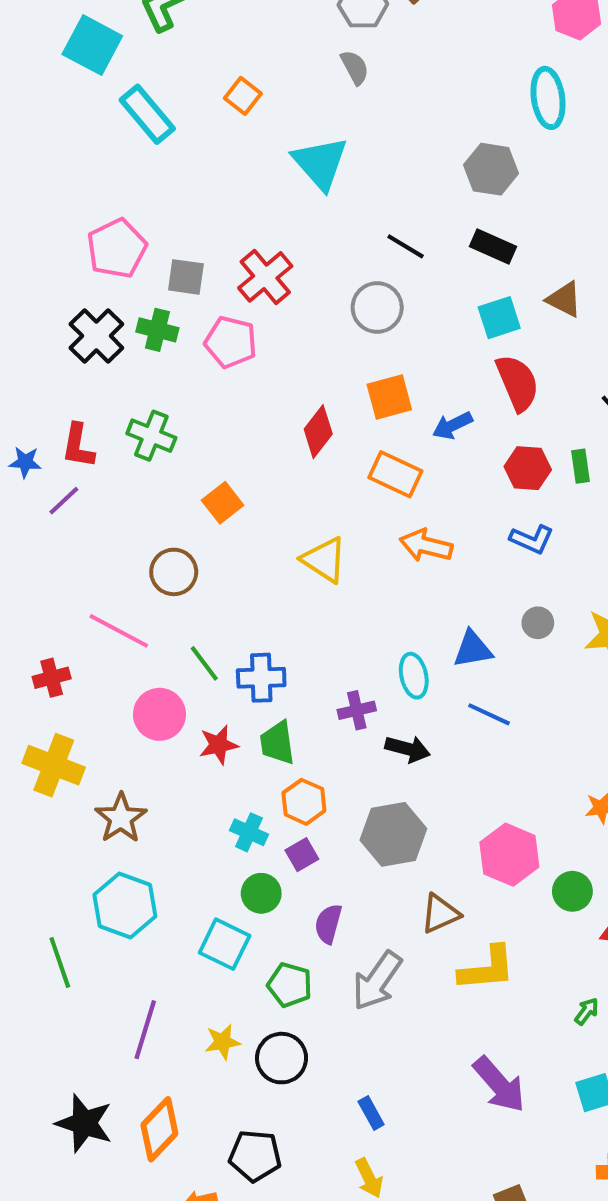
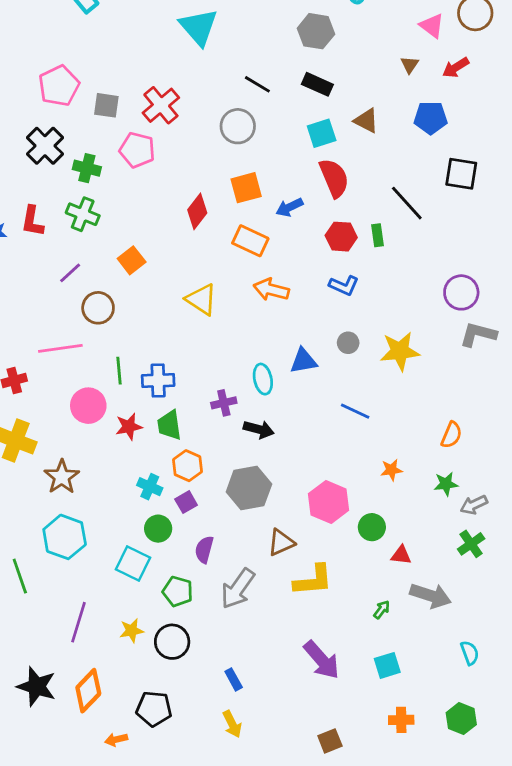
green cross: (157, 330) -> (87, 168), moved
purple line: (64, 501) -> (70, 273), moved
pink line: (119, 631) -> (60, 348), turned -36
green line: (204, 663) -> (119, 371), turned 32
blue line: (489, 714) -> (355, 411), moved

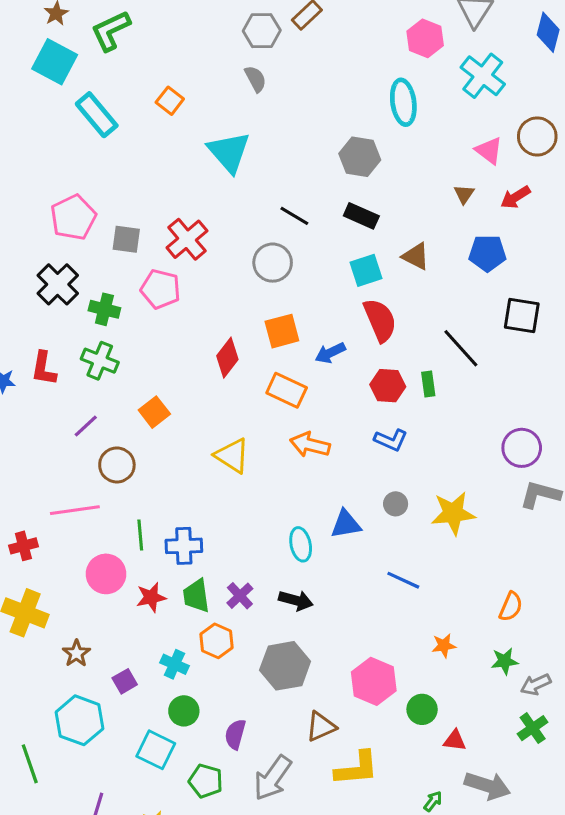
purple cross: (224, 403) -> (240, 596), moved, turned -30
brown star: (62, 477) -> (76, 653), size x0.7
purple square: (186, 502) -> (125, 681), moved

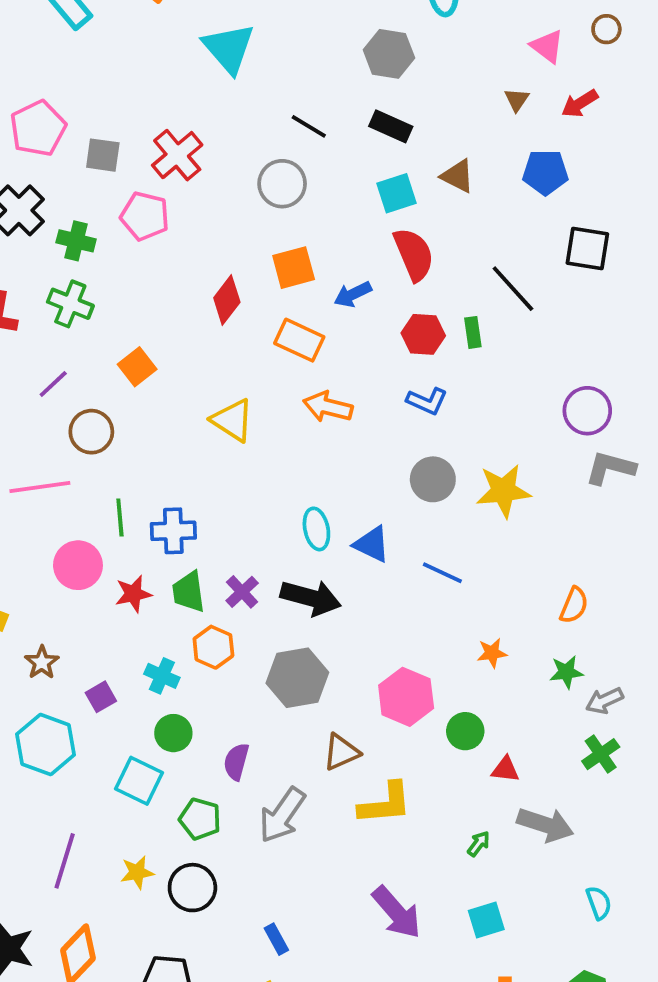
brown circle: (537, 136) -> (606, 29), size x0.6
gray circle: (396, 504) -> (433, 479), size x1.5
blue triangle: (346, 524) -> (372, 544), moved, turned 36
black arrow: (296, 600) -> (311, 598), size x1.4

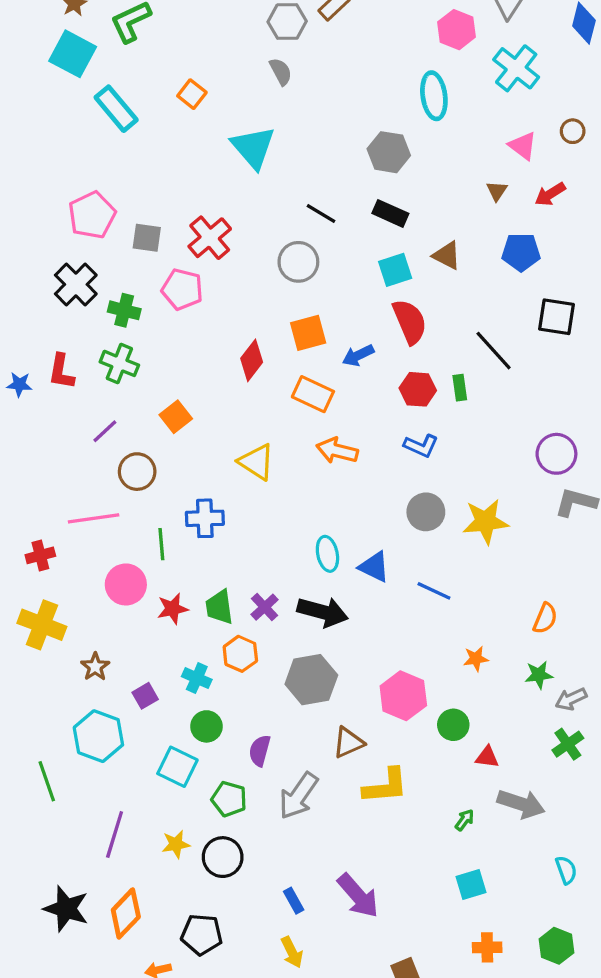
blue cross: (173, 531) -> (205, 518), moved
purple arrow: (397, 912) -> (358, 896), moved

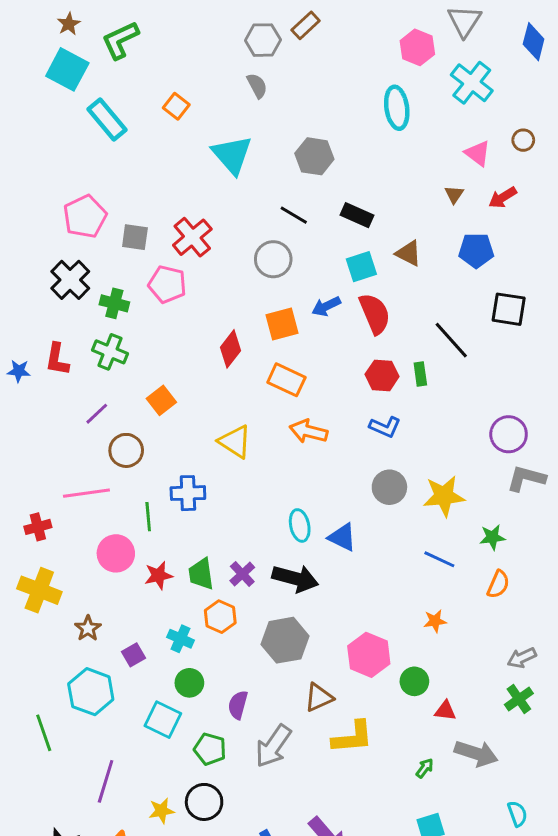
gray hexagon: (389, 152) -> (314, 156), moved
blue arrow: (358, 355) -> (326, 306), moved
blue line: (434, 591) -> (439, 559), moved
green star: (539, 675) -> (492, 537), moved
yellow star: (176, 844) -> (161, 811), moved

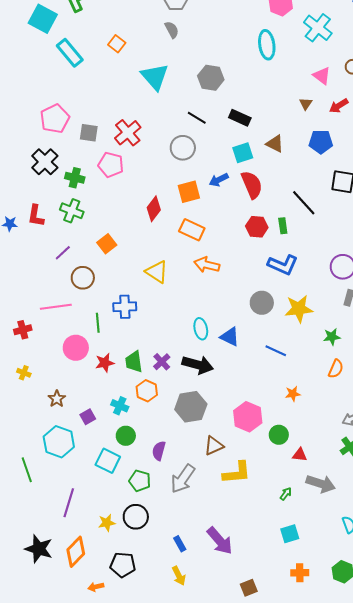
blue L-shape: (385, 427) -> (283, 265), moved, size x1.4
blue line: (439, 559) -> (276, 351), moved
yellow cross: (39, 590) -> (24, 373), size x0.5

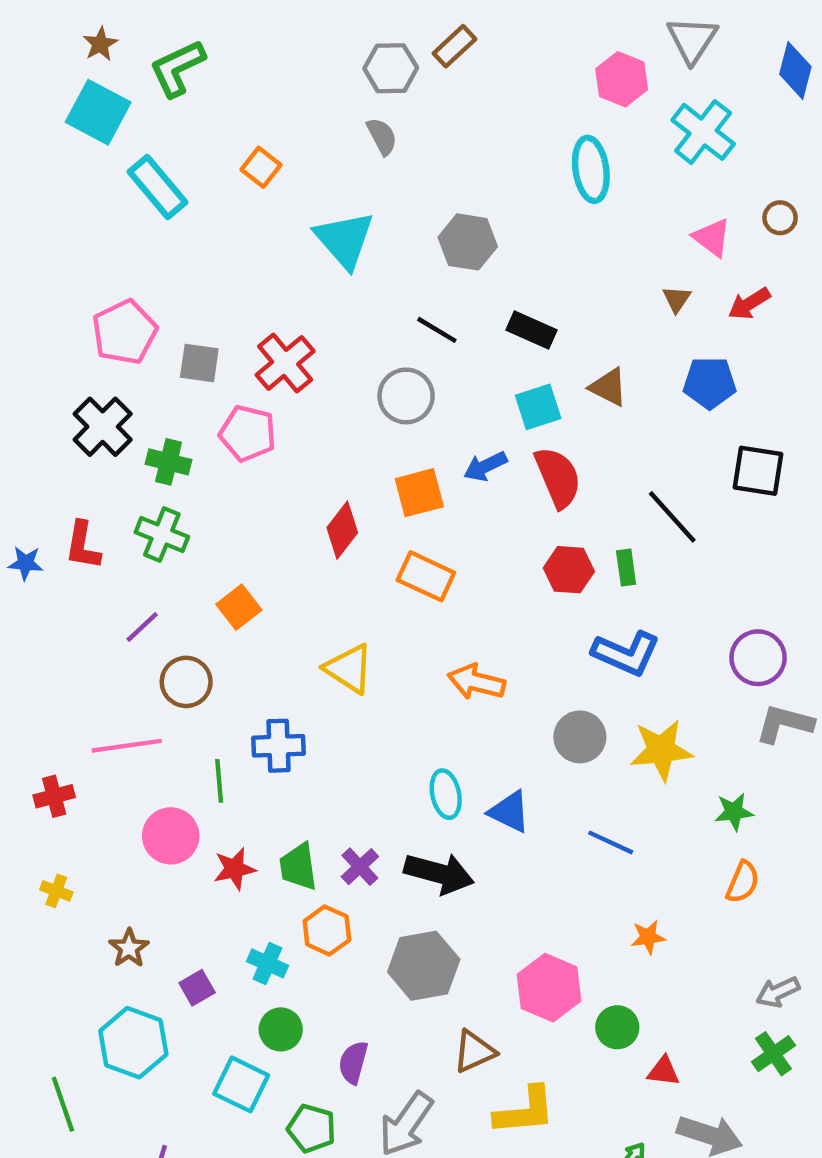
orange arrow: (207, 265) -> (476, 682), moved

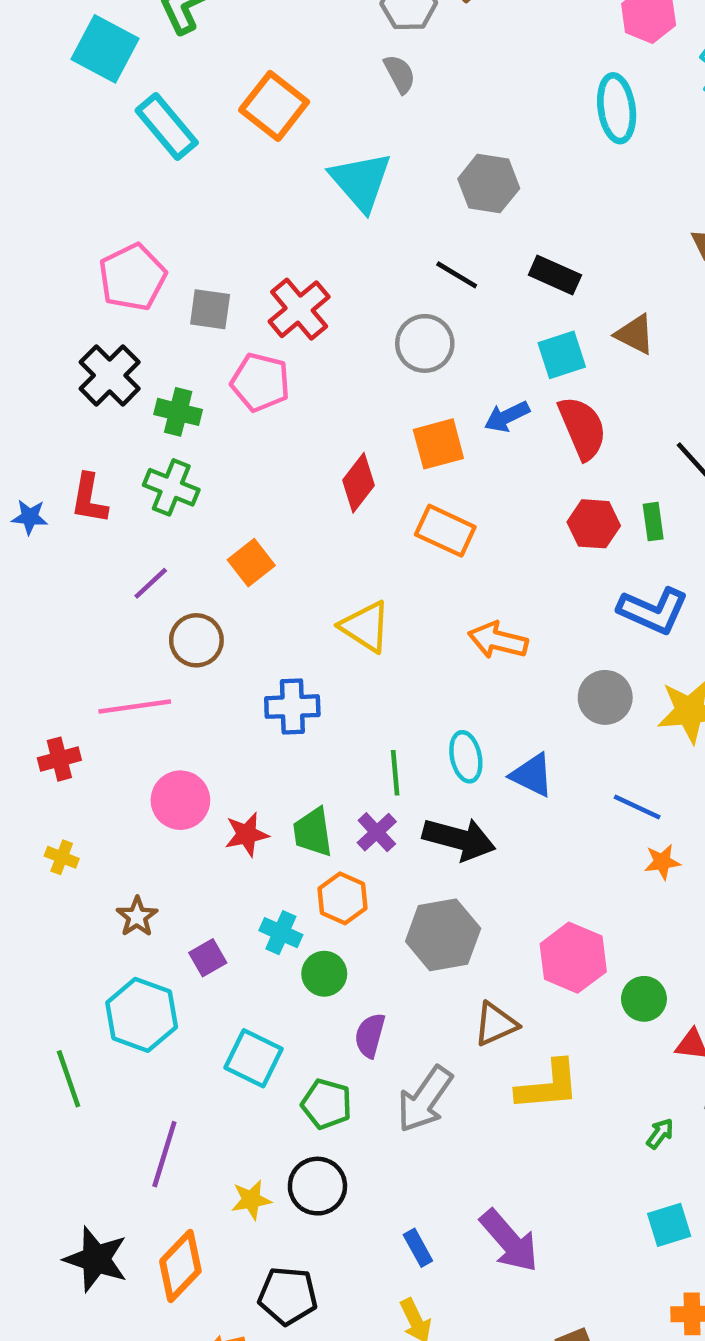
orange square: (261, 167) -> (274, 106), size x1.6
green line: (219, 781) -> (395, 773), moved
orange star: (648, 937) -> (662, 862), moved
green circle: (281, 1029) -> (324, 974), moved

